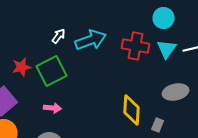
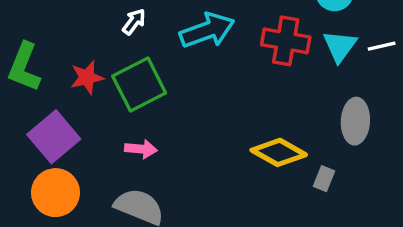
white arrow: (59, 36) -> (134, 22), moved
gray ellipse: (176, 92) -> (355, 121), turned -75
yellow diamond: (132, 110) -> (279, 152), turned -64

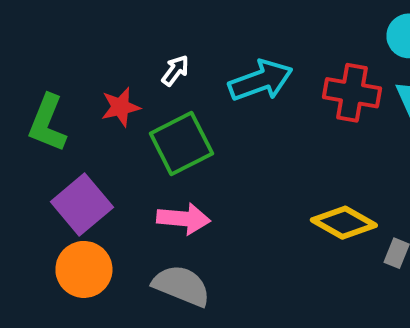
red star: (87, 77) -> (120, 107), moved
pink arrow: (141, 149) -> (183, 219), size x1.4

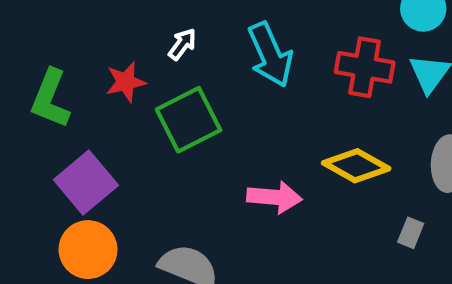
cyan arrow: (261, 81) -> (270, 55), turned 86
pink arrow: (183, 219) -> (274, 197), moved
yellow diamond: (344, 223) -> (356, 166), moved

